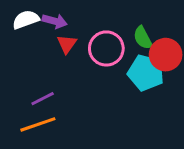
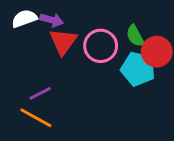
red triangle: (67, 44) -> (63, 42), size x1.5
orange line: (38, 124) -> (36, 118), turned 48

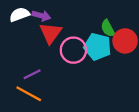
pink circle: (101, 46) -> (73, 50), moved
cyan pentagon: (138, 69) -> (98, 47), moved

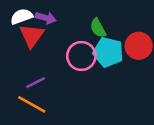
green semicircle: (108, 28) -> (98, 28), moved
red triangle: (50, 33) -> (32, 36), moved

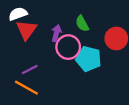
purple arrow: (46, 18) -> (56, 33), moved, turned -91
cyan pentagon: (108, 52) -> (88, 59), moved

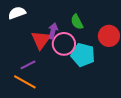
red triangle: (26, 30) -> (41, 40), moved

